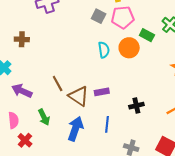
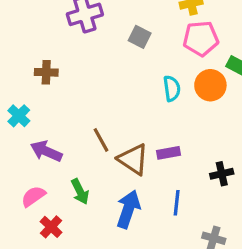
gray square: (99, 16) -> (140, 37), moved
pink semicircle: (13, 120) -> (33, 196), turned -119

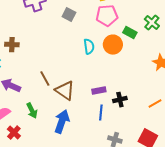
brown cross: (46, 72) -> (12, 45), moved
purple rectangle: (169, 153) -> (99, 91), moved
blue line: (177, 203) -> (101, 113), moved

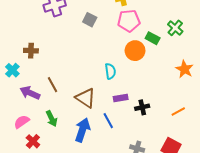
cyan semicircle: (89, 47) -> (110, 71), moved
brown line: (45, 79) -> (53, 85), moved
blue line: (101, 113) -> (108, 121), moved, turned -35

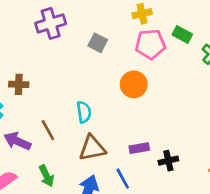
green rectangle: (153, 38) -> (182, 35), moved
orange circle: (135, 51) -> (134, 84), moved
cyan semicircle: (110, 71) -> (84, 112), moved
brown triangle: (86, 98) -> (92, 148), turned -45

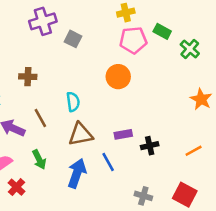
gray square: (98, 43) -> (73, 39), moved
brown cross: (19, 84) -> (28, 77), moved

